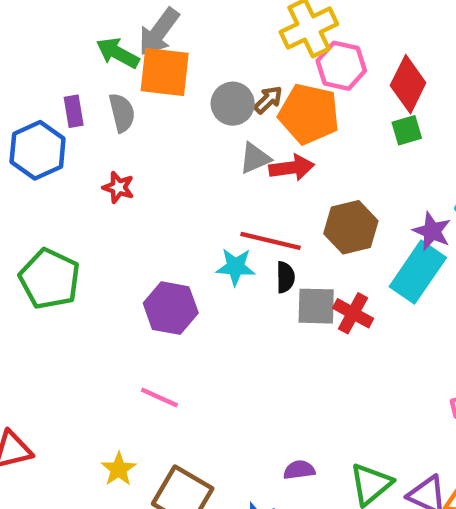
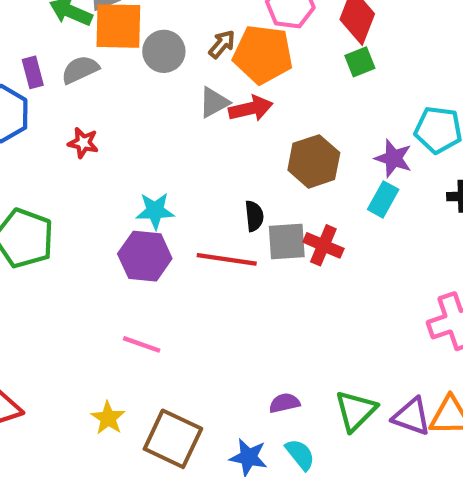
gray circle: (233, 104) -> (164, 51), moved
gray semicircle: (122, 113) -> (80, 70), turned -96
red line: (271, 241) -> (227, 259), moved
cyan star: (236, 267) -> (155, 211), moved
cyan rectangle: (418, 272) -> (383, 199), size x0.6

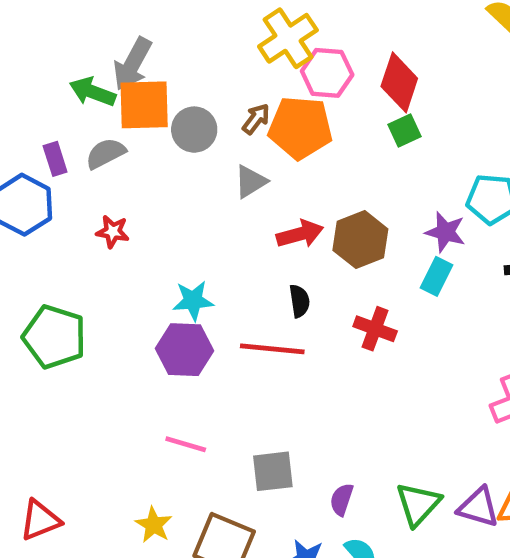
red arrow: (251, 108) -> (300, 234), moved
gray square: (287, 241) -> (273, 471), moved
purple semicircle: (284, 403) -> (342, 499), turned -56

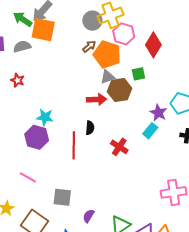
gray circle: (194, 130) -> (92, 21), moved
green square: (405, 131) -> (138, 74), moved
gray triangle: (251, 182) -> (107, 77), moved
brown hexagon: (360, 240) -> (120, 90), moved
red line: (272, 349) -> (74, 145), turned 72

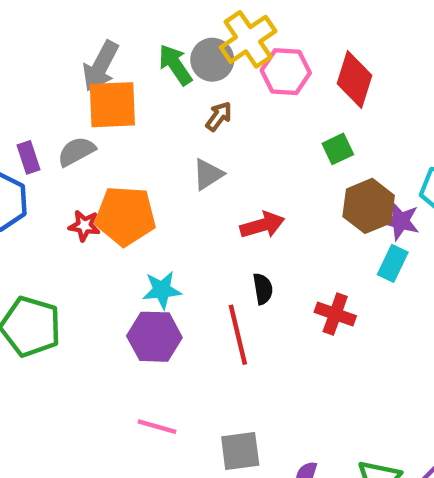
green arrow: (23, 19) -> (175, 65), moved, turned 36
orange pentagon: (107, 54) -> (125, 216), moved
gray triangle: (107, 77) -> (208, 174), moved
brown hexagon: (120, 90) -> (369, 206), moved

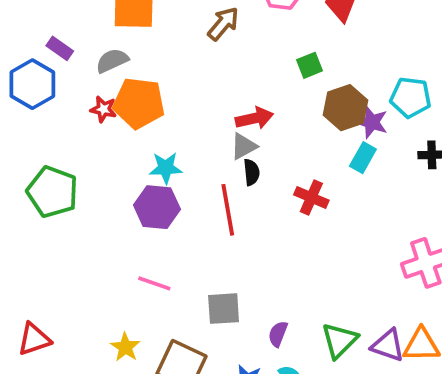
brown arrow: (219, 116) -> (223, 24), size x1.4
green square: (338, 149) -> (310, 65), moved
gray semicircle: (76, 151) -> (112, 61), moved
purple rectangle: (29, 157) -> (60, 48), turned -40
gray triangle: (208, 174) -> (244, 146), moved

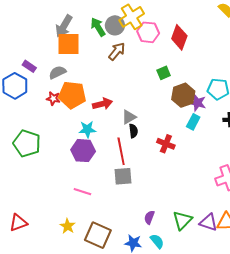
red arrow: (254, 118) -> (103, 104), moved
gray square: (224, 309) -> (123, 176), moved

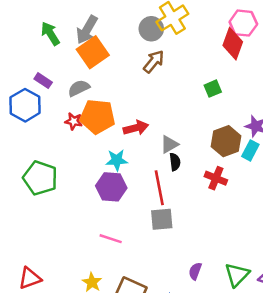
green arrow: (98, 27) -> (50, 34), moved
pink hexagon: (148, 32) -> (243, 23), moved
orange square: (69, 44) -> (93, 52), turned -35
brown hexagon: (183, 95) -> (226, 141), moved

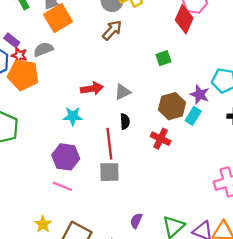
orange pentagon: (97, 117) -> (23, 75), moved
red star: (74, 121) -> (19, 55), moved
gray triangle: (169, 144) -> (122, 92), moved
purple hexagon: (111, 187) -> (66, 157), moved

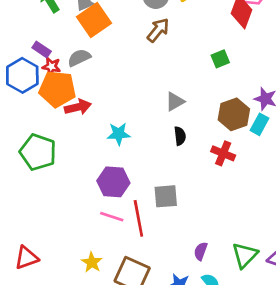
red arrow: (92, 89) -> (78, 107), moved
red line: (109, 144) -> (138, 218), moved

